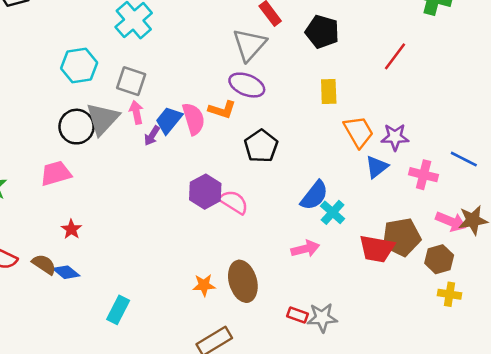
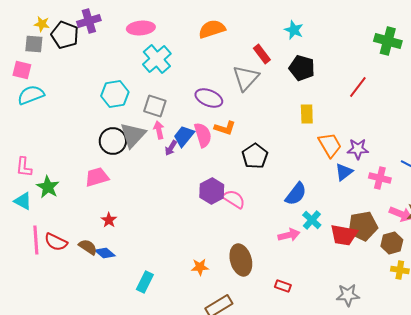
purple ellipse: (247, 85) -> (209, 98), moved
cyan cross: (333, 212) -> (312, 220), moved
orange star: (204, 285) -> (200, 267), moved
gray star: (322, 318) -> (348, 295), moved

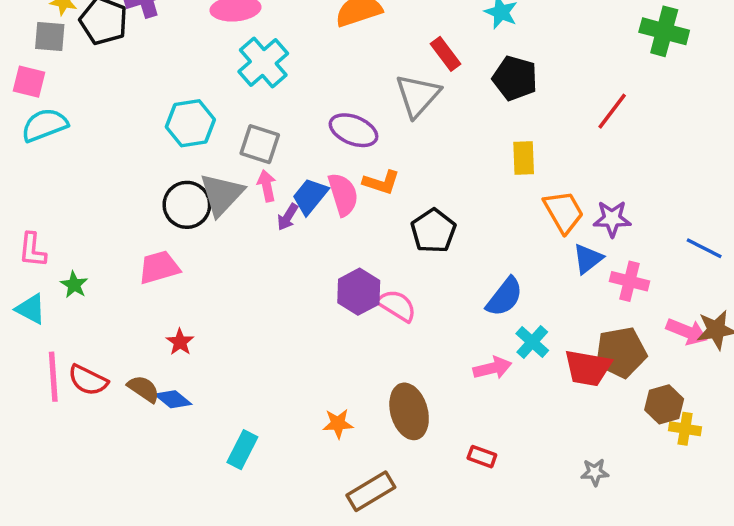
pink cross: (380, 178) -> (629, 281), moved
green star: (48, 187) -> (74, 285), size x0.7
brown hexagon: (392, 243) -> (664, 404), moved
gray star: (348, 295) -> (595, 472), size x0.7

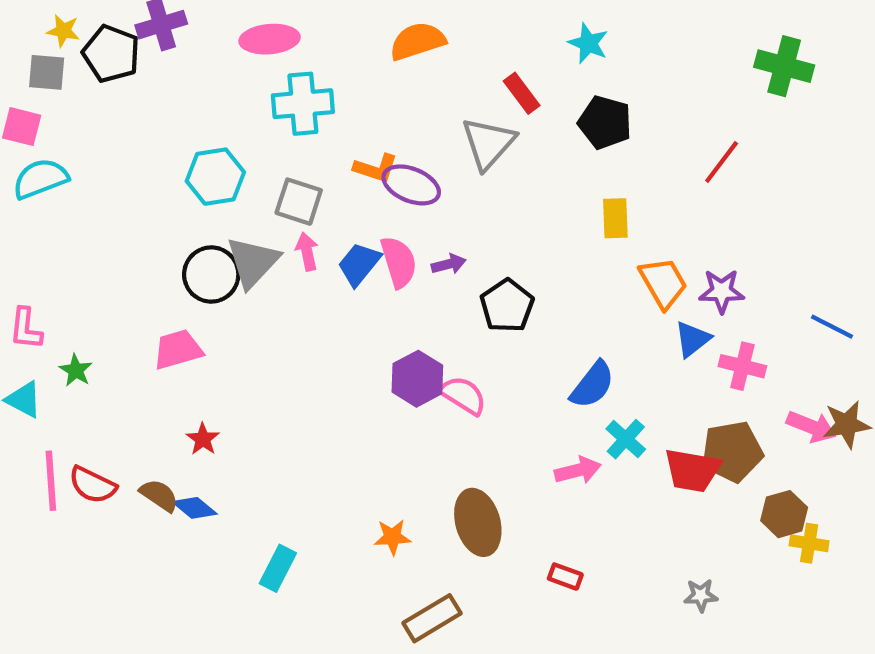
cyan cross: (263, 63) -> (303, 104), turned 36
orange L-shape: (381, 182) -> (376, 168), moved
purple arrow: (288, 217) -> (449, 264), moved, turned -136

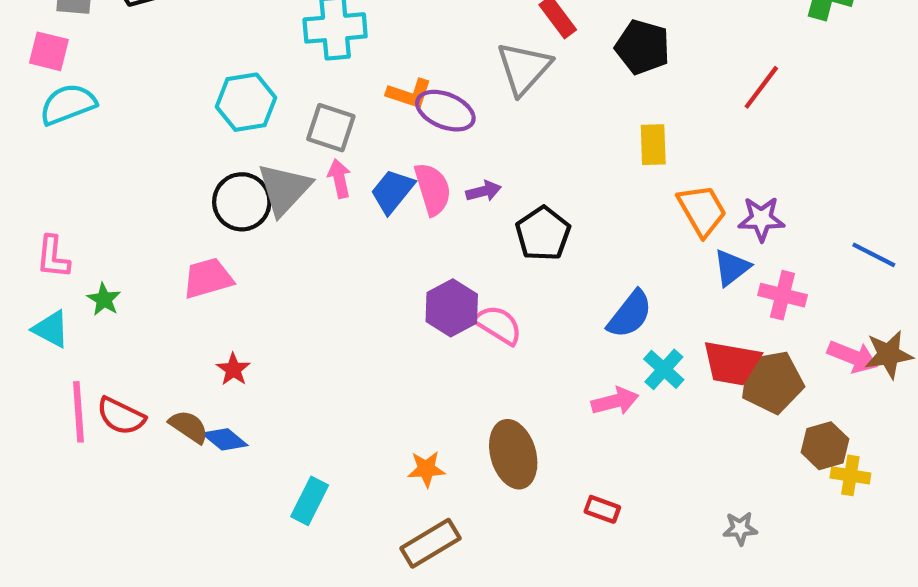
red trapezoid: (692, 470) -> (732, 363), moved
brown rectangle: (432, 618) -> (431, 543), moved

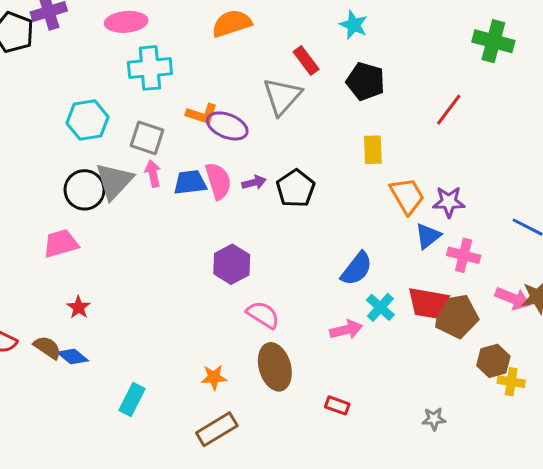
blue trapezoid: (392, 191) -> (190, 182), turned 44
black pentagon: (543, 234) -> (296, 188), moved
pink semicircle: (498, 325) -> (263, 315), moved

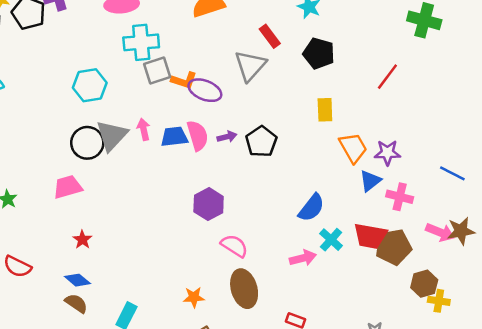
gray square: (147, 138) -> (157, 71), moved, turned -36
brown semicircle: (47, 347) -> (76, 303), moved

